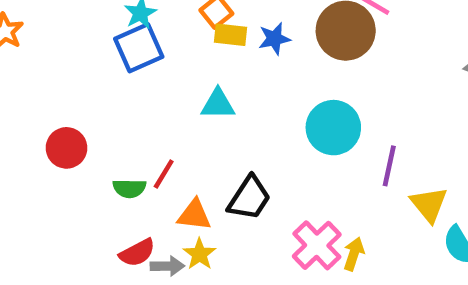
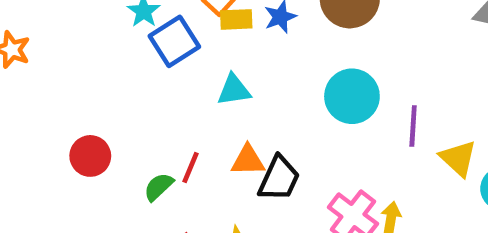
blue square: (139, 48) -> (174, 41), moved
green semicircle: (129, 188) -> (159, 187), turned 144
orange triangle: (194, 215) -> (248, 160), moved

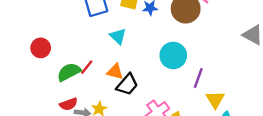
cyan triangle: (234, 90) -> (118, 36), turned 36
green semicircle: (159, 187) -> (69, 72), size x1.5

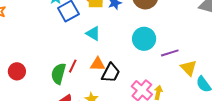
red circle: (41, 48) -> (17, 71), moved
green semicircle: (69, 72) -> (58, 74), turned -35
purple line: (198, 78) -> (170, 53), turned 66

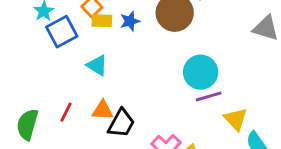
cyan circle: (144, 39) -> (201, 72), moved
green semicircle: (58, 74) -> (27, 124), moved

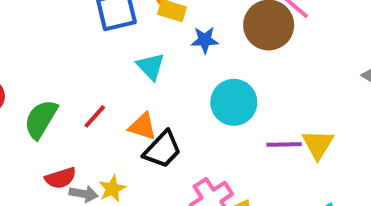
blue star: (130, 21) -> (205, 40), moved
cyan circle: (201, 72) -> (234, 102), moved
yellow triangle: (236, 119) -> (318, 144), moved

